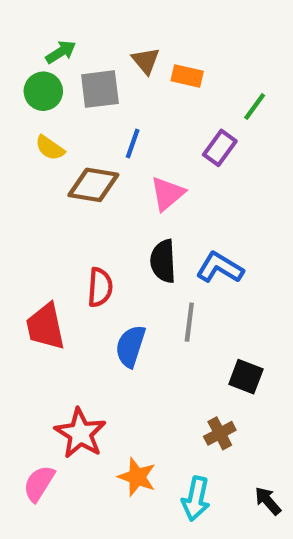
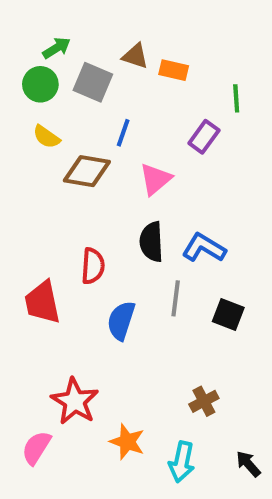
brown triangle: (146, 61) -> (135, 56), turned -32
gray square: (100, 89) -> (93, 82), turned 30
green line: (255, 106) -> (236, 98), turned -40
black square: (246, 377) -> (228, 314), moved

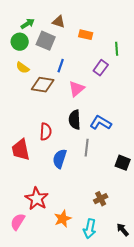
brown triangle: (135, 56) -> (59, 22), moved
black square: (228, 314) -> (123, 163), moved
orange star: (127, 442) -> (63, 219), turned 30

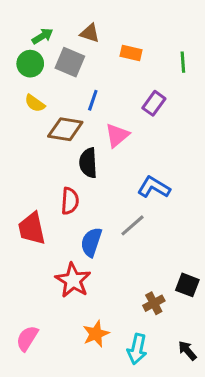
green line: (117, 49) -> (183, 62), moved
black semicircle: (75, 120) -> (88, 163), moved
gray line: (87, 148) -> (132, 225), turned 42
black square: (123, 163) -> (187, 285), moved
red star: (37, 199) -> (73, 280), moved

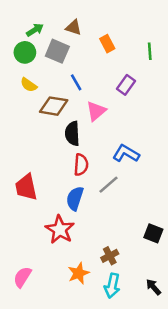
orange rectangle: (131, 53) -> (107, 44), turned 49
blue line: (93, 100) -> (76, 82), turned -49
red semicircle: (70, 201) -> (81, 165), moved
brown cross: (154, 303) -> (110, 256), moved

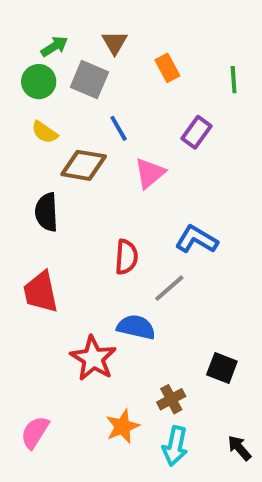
brown triangle: (74, 27) -> (115, 43), turned 42
black semicircle: (72, 134) -> (47, 212), moved
blue semicircle: (75, 198) -> (136, 327), moved, turned 85
black square: (153, 233) -> (222, 368), moved

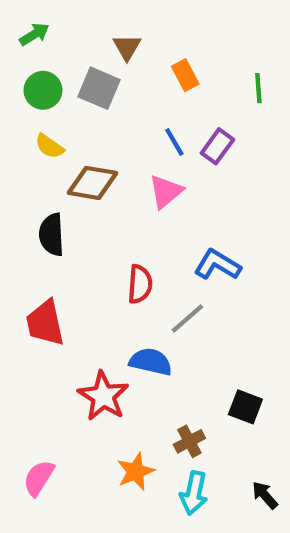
green arrow: (54, 46) -> (34, 34), moved
blue line: (119, 128) -> (174, 142), moved

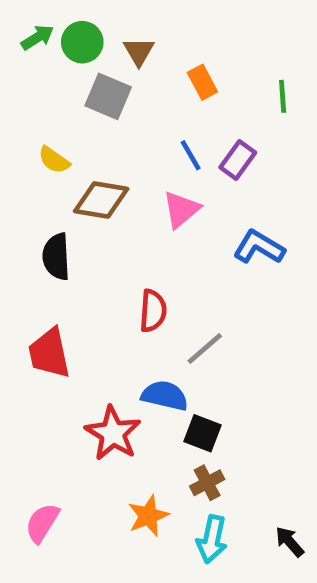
green circle: (43, 90) -> (82, 42), moved
blue L-shape: (217, 265) -> (259, 247), moved
black square: (245, 407) -> (202, 433), moved

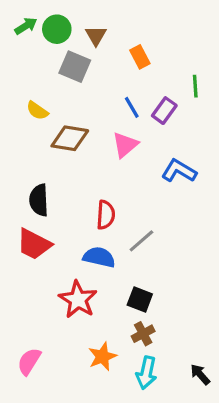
green line: (283, 96) -> (195, 86), moved
black semicircle: (56, 257) -> (39, 200), moved
red trapezoid: (49, 353) -> (34, 244), turned -51
blue semicircle: (165, 396) -> (99, 257), moved

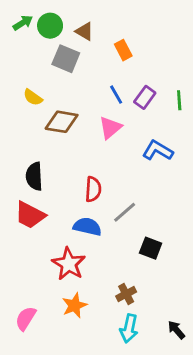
brown triangle: (96, 36) -> (85, 31), turned -30
green line: (195, 86) -> (179, 100), moved
black square: (140, 300) -> (151, 248), moved
orange star: (102, 357) -> (74, 305), moved

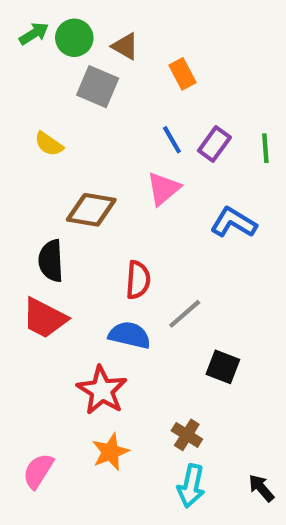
brown diamond: (62, 122) -> (91, 210), moved
brown cross: (126, 294) -> (187, 435), turned -30

